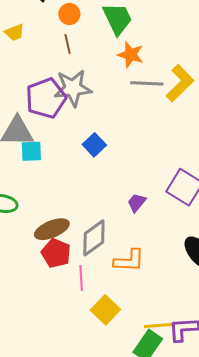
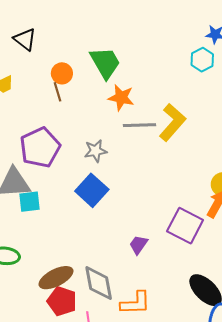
orange circle: (69, 14) -> (62, 73), moved
gray star: (73, 88) -> (96, 151), moved, size x0.6
blue square: (94, 145) -> (92, 190), size x1.4
gray diamond: (94, 238) -> (99, 283), turned -60

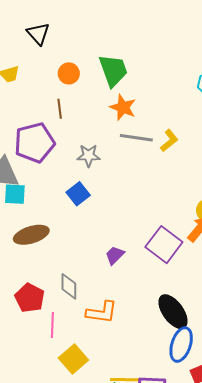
brown line: (57, 92) -> (60, 109), moved
yellow L-shape: (172, 122) -> (169, 141), size x0.6
blue square: (92, 190) -> (78, 194), size x0.7
brown ellipse: (56, 278) -> (31, 235), moved
gray diamond: (99, 283) -> (69, 286), size x0.7

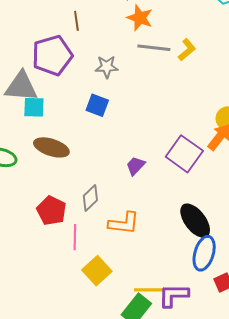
blue square: (78, 194) -> (97, 105), turned -30
brown ellipse: (31, 235) -> (51, 147), turned 36
gray diamond: (69, 286) -> (90, 198), turned 48

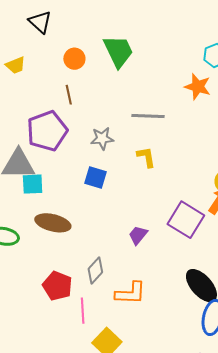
orange star: (140, 18) -> (198, 87), moved
yellow L-shape: (187, 50) -> (146, 157), moved, turned -55

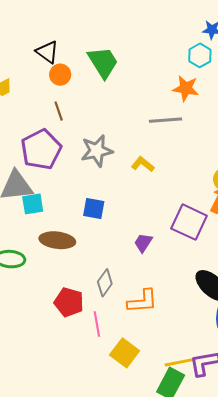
black triangle: (40, 22) -> (47, 52), moved
gray line: (148, 116) -> (165, 120), moved
gray star: (102, 138) -> (97, 151), size x1.4
yellow L-shape: (146, 157) -> (143, 164), turned -35
blue square: (95, 177) -> (94, 209), moved

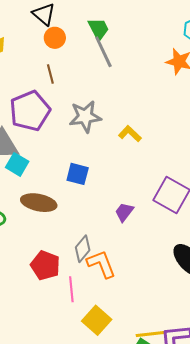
green trapezoid: (103, 62) -> (98, 29), size x0.7
gray line: (165, 120) -> (103, 52), moved, turned 64
cyan square: (33, 204) -> (17, 164), turned 35
orange L-shape: (142, 301) -> (101, 264), moved, turned -112

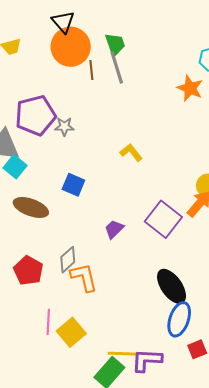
orange circle: (55, 38) -> (71, 47), size x1.8
brown line: (50, 74) -> (91, 70), moved
gray star: (85, 117) -> (64, 126), moved, size x0.6
pink line: (71, 289) -> (48, 322), moved

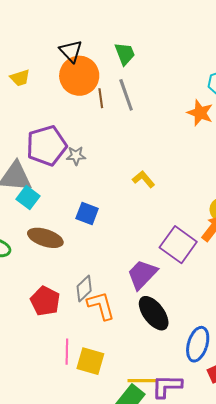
green trapezoid: (115, 44) -> (125, 54), moved
purple trapezoid: (114, 229) -> (142, 274), moved, size x1.6
black ellipse: (172, 286) -> (154, 313), moved
yellow square: (71, 332) -> (90, 361), turned -32

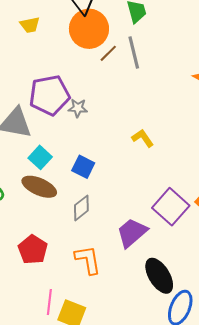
brown line: (101, 98) -> (108, 53), turned 48
cyan square: (28, 198) -> (40, 157), moved
gray diamond: (84, 289) -> (81, 208), moved
black ellipse: (154, 313) -> (159, 276), moved

